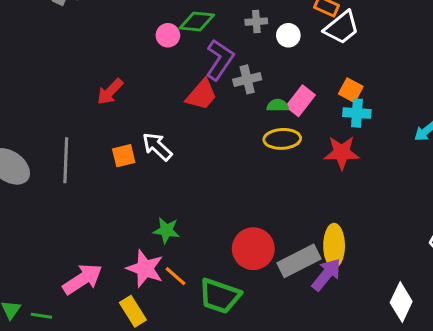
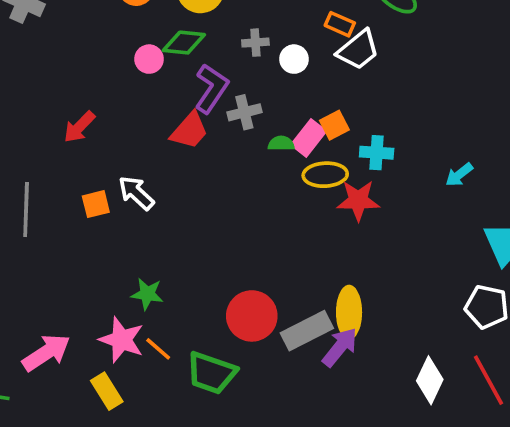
orange square: (351, 90) -> (334, 125), moved, turned 35
yellow ellipse: (282, 139) -> (325, 175), moved

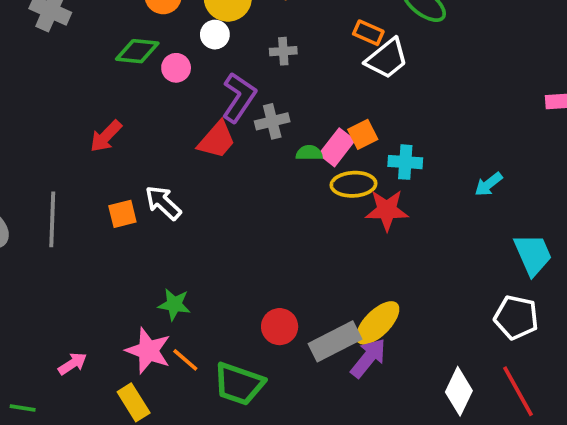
green diamond: (184, 43) -> (137, 51), moved
white circle: (294, 59) -> (215, 35), moved
yellow ellipse: (349, 312) -> (378, 323), turned 45
red circle: (252, 316) -> (280, 327), size x0.7
pink arrow: (46, 353) -> (73, 364), size x0.6

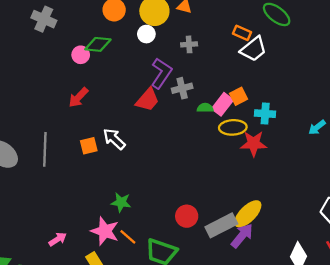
pink circle: (176, 68) -> (81, 55), moved

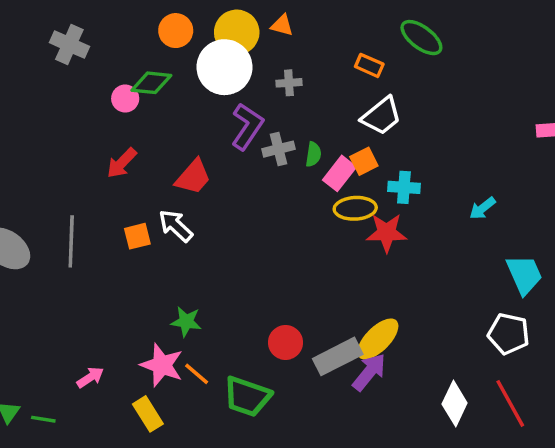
white circle: (146, 34) -> (225, 67), size x2.0
white trapezoid: (254, 49) -> (381, 116), moved
red trapezoid: (148, 100) -> (193, 177), moved
green semicircle: (205, 108) -> (313, 154), moved, turned 98

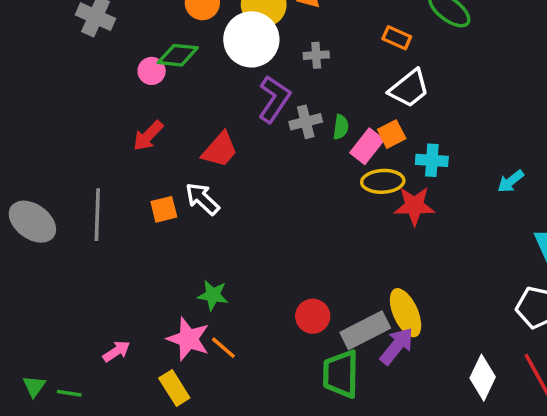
yellow ellipse: (378, 339) -> (406, 313), turned -69
green trapezoid: (247, 396) -> (341, 374), moved, turned 72

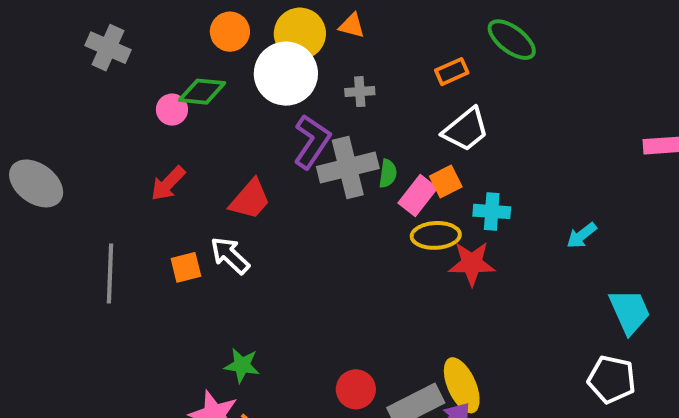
orange rectangle: (397, 38) -> (452, 72), turned -48
gray cross: (306, 122) -> (348, 167), size x1.6
gray ellipse: (32, 222) -> (36, 183), moved

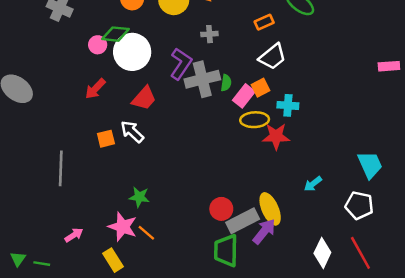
white circle: (286, 74) -> (132, 52), moved
cyan arrow: (582, 235) -> (313, 184), moved
gray line: (110, 273) -> (61, 168), moved
red circle: (356, 389) -> (221, 209), moved

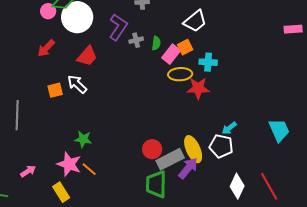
gray cross: (202, 79) -> (136, 40), size x0.5
cyan trapezoid: (370, 165) -> (279, 130), moved
white pentagon: (359, 205) -> (221, 146), moved

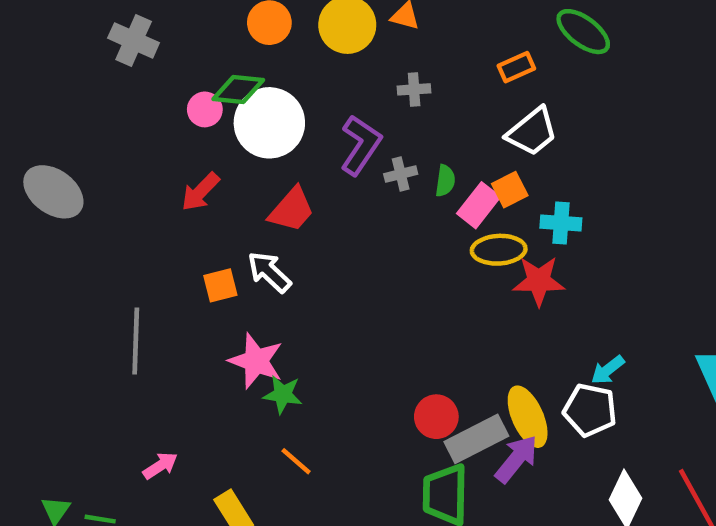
pink star: (69, 164) -> (256, 361), moved

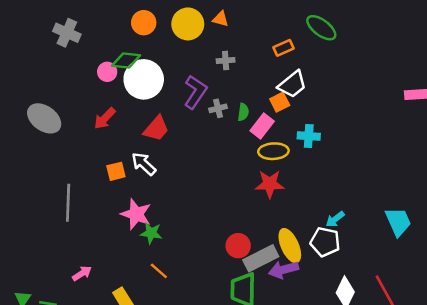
orange square: (510, 190) -> (280, 102), moved
gray ellipse: (53, 192) -> (44, 118), moved
red star: (539, 281) -> (270, 184), moved
purple arrow: (516, 459) -> (284, 270), turned -144

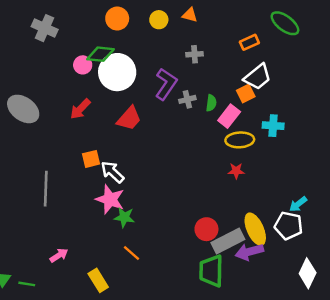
yellow circle: (188, 24) -> (159, 20), size x0.6
white arrow: (144, 164) -> (112, 172), moved
red star: (270, 184) -> (236, 171), size x0.6

